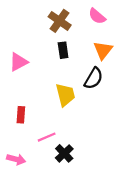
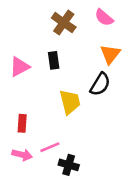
black rectangle: (63, 50) -> (54, 60), moved
black cross: (64, 153) -> (69, 165), turned -30
pink arrow: (16, 159) -> (22, 155), moved

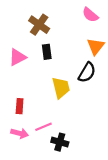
brown cross: (64, 23) -> (39, 25), moved

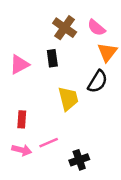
pink semicircle: (90, 15) -> (96, 28), moved
brown cross: (39, 25) -> (65, 28), moved
black cross: (60, 142) -> (79, 160), moved, turned -35

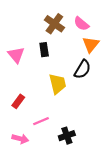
pink triangle: (19, 64) -> (16, 55), turned -42
red rectangle: (22, 119) -> (18, 101), turned 32
pink arrow: (22, 150) -> (20, 139), moved

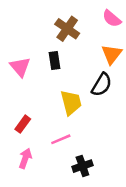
pink semicircle: (81, 24) -> (112, 19), moved
pink line: (41, 121) -> (61, 139), moved
pink arrow: (20, 139) -> (25, 158), moved, turned -84

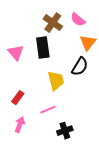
pink semicircle: (112, 19) -> (78, 20), moved
black rectangle: (55, 61) -> (43, 48), size x1.5

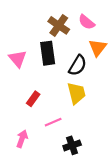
black semicircle: (80, 67) -> (78, 65), moved
yellow trapezoid: (56, 81) -> (76, 93), moved
red rectangle: (18, 98) -> (33, 99), moved

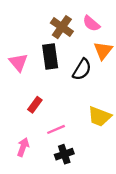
yellow trapezoid: (76, 93) -> (100, 116), moved, turned 125
black cross: (72, 145) -> (64, 154), moved

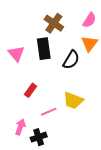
pink semicircle: (91, 24) -> (89, 20), moved, turned -98
yellow trapezoid: (100, 116) -> (73, 100), moved
black cross: (64, 154) -> (39, 137), moved

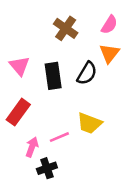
black rectangle: (44, 49) -> (53, 76), moved
red rectangle: (30, 90) -> (18, 112), moved, size x1.5
pink arrow: (20, 127) -> (32, 147), moved

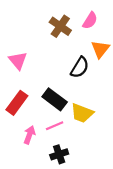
pink semicircle: (109, 25) -> (90, 21), moved
black rectangle: (53, 76) -> (55, 99), moved, turned -45
black cross: (47, 168) -> (59, 154), moved

